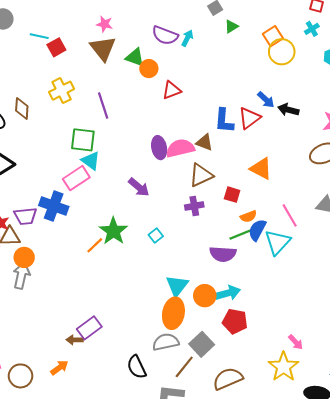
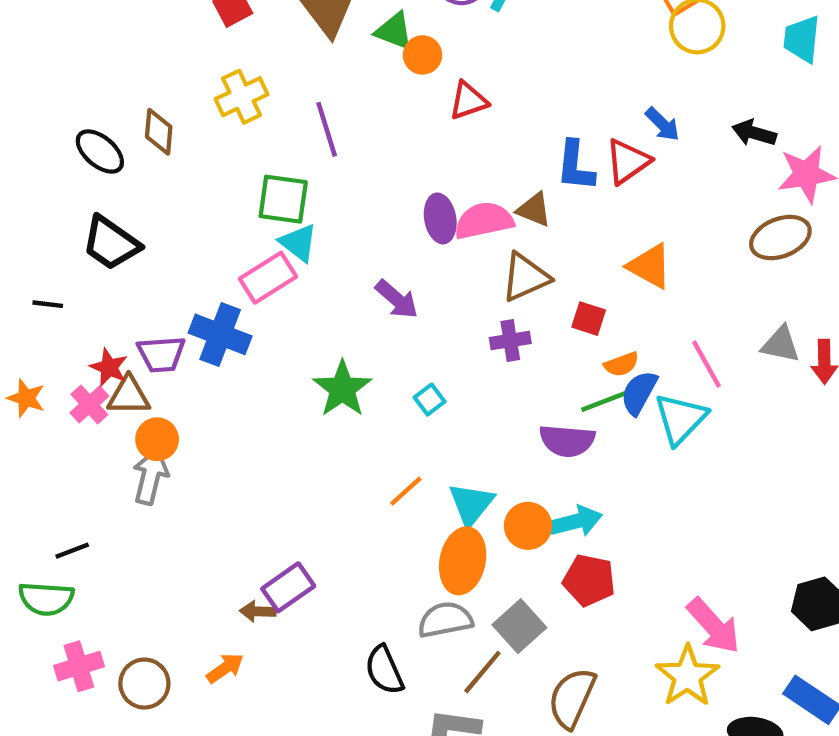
black arrow: (288, 110) -> (754, 133), moved
orange line: (95, 245) -> (406, 491), moved
pink arrow: (296, 342) -> (714, 626), size x1.8
brown semicircle: (228, 379) -> (572, 698), turned -44

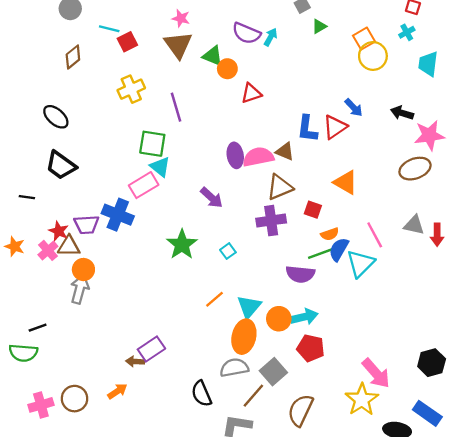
brown diamond: (159, 132) -> (73, 57), moved, turned 45
purple cross: (510, 340) -> (271, 221), size x1.4
pink cross: (79, 666) -> (41, 405), moved

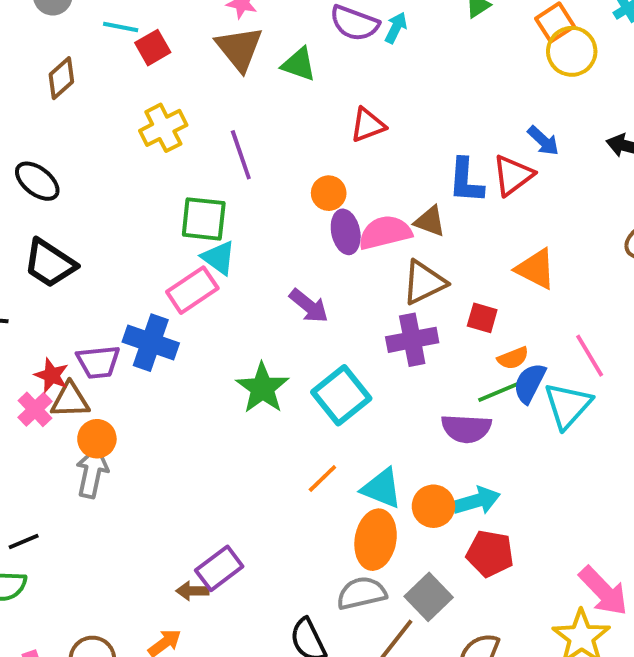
orange circle: (227, 69) -> (329, 193), moved
cyan square: (228, 251) -> (341, 395), size x2.0
cyan triangle: (249, 307) -> (382, 488), turned -45

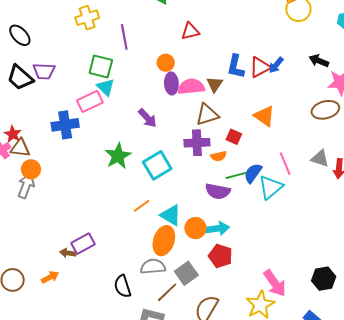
blue arrow: (543, 141) -> (276, 65), moved, turned 78
brown triangle: (430, 221) -> (215, 84), turned 36
blue cross: (151, 343) -> (65, 125), turned -36
orange semicircle: (513, 358) -> (219, 156), moved
purple trapezoid: (98, 362) -> (44, 71), moved

